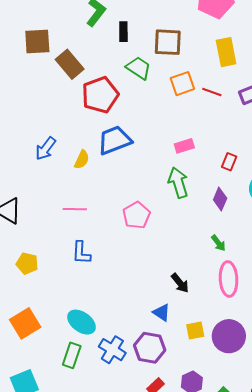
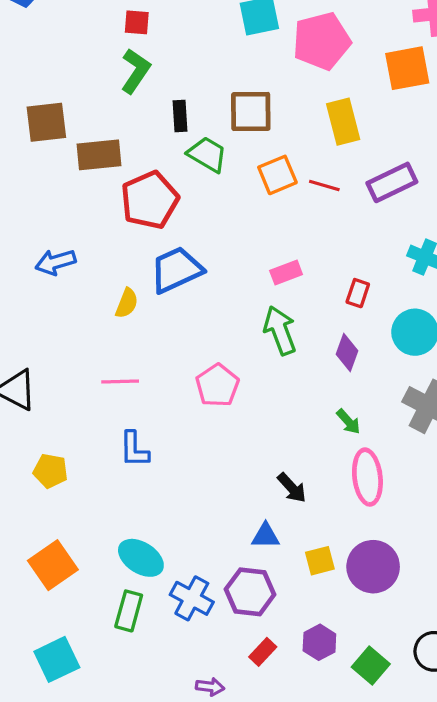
black rectangle: (123, 32) -> (180, 116), moved
brown rectangle: (70, 64) -> (99, 155), turned -52
blue arrow: (46, 149) -> (56, 262), moved, turned 40
blue triangle: (162, 313) -> (266, 536), turned -30

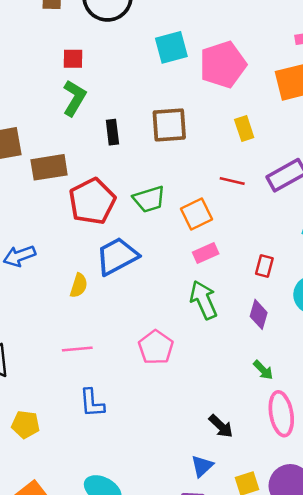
yellow rectangle: (343, 122) -> (244, 129), size x0.7
green trapezoid: (207, 154) -> (149, 199), moved, turned 136
orange square: (277, 175) -> (197, 214), moved
blue triangle: (266, 536) -> (202, 466), turned -40

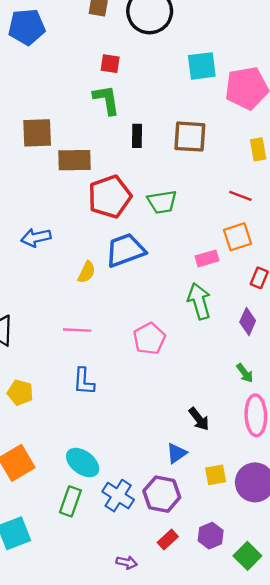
green L-shape: (74, 98) -> (106, 100), turned -48
orange square: (197, 214) -> (237, 237), moved

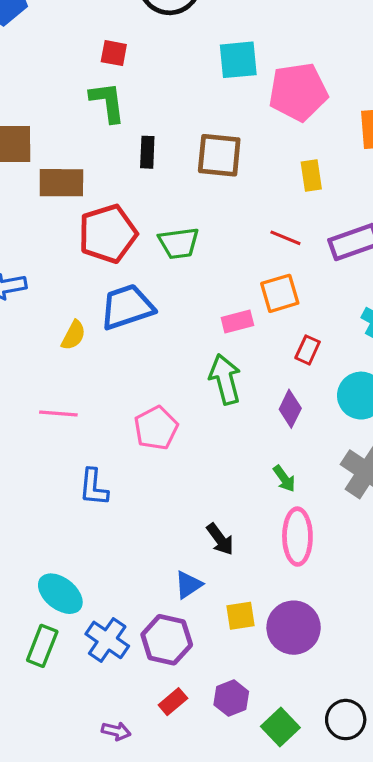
blue L-shape: (84, 381) -> (94, 487), moved

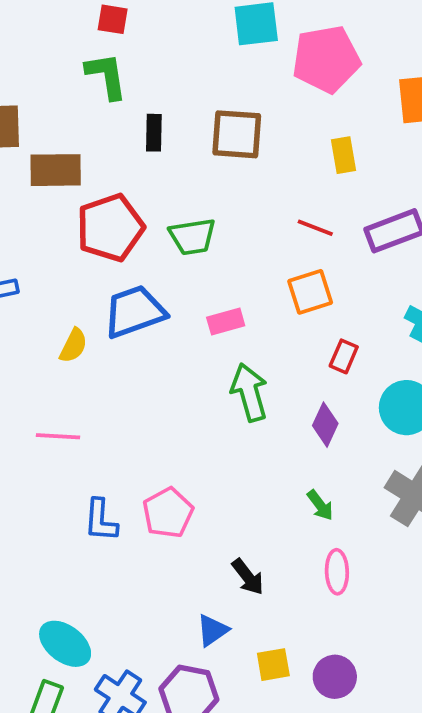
pink rectangle: (237, 321) -> (226, 321), moved
pink pentagon: (156, 428) -> (168, 513), moved
pink ellipse: (297, 537) -> (337, 572), size x0.7
purple circle: (294, 628) -> (335, 677), size x0.7

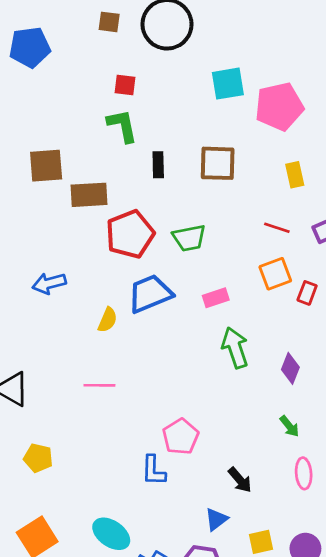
red rectangle: (344, 356) -> (307, 293), moved
blue L-shape: (101, 520) -> (153, 471), moved

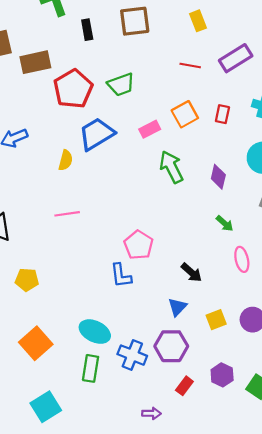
orange square: (275, 274) -> (185, 114), moved

